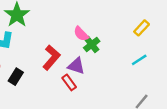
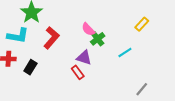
red L-shape: (51, 58) -> (51, 38), moved
cyan line: (139, 60) -> (125, 52), moved

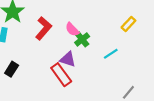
red L-shape: (51, 38) -> (44, 28), moved
red rectangle: (78, 72) -> (61, 75), size x1.5

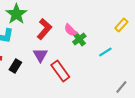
purple triangle: (68, 59) -> (40, 55), moved, turned 42

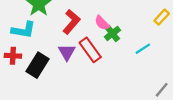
black rectangle: (15, 66) -> (37, 65), size x1.5
red rectangle: (60, 71) -> (90, 50), moved

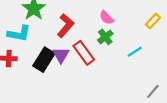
pink semicircle: (102, 23) -> (106, 18), moved
black rectangle: (37, 65) -> (44, 60), moved

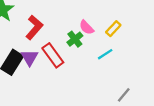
pink semicircle: (106, 18) -> (87, 27), moved
yellow rectangle: (153, 21) -> (113, 29), moved

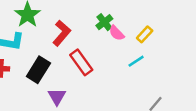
green cross: (75, 39) -> (104, 22), moved
purple triangle: (30, 58) -> (57, 97), moved

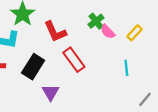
red L-shape: (62, 33) -> (55, 32), turned 115
cyan line: (136, 61) -> (126, 68), moved, turned -63

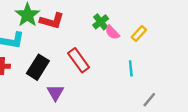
red L-shape: (55, 32) -> (52, 21), moved, turned -50

